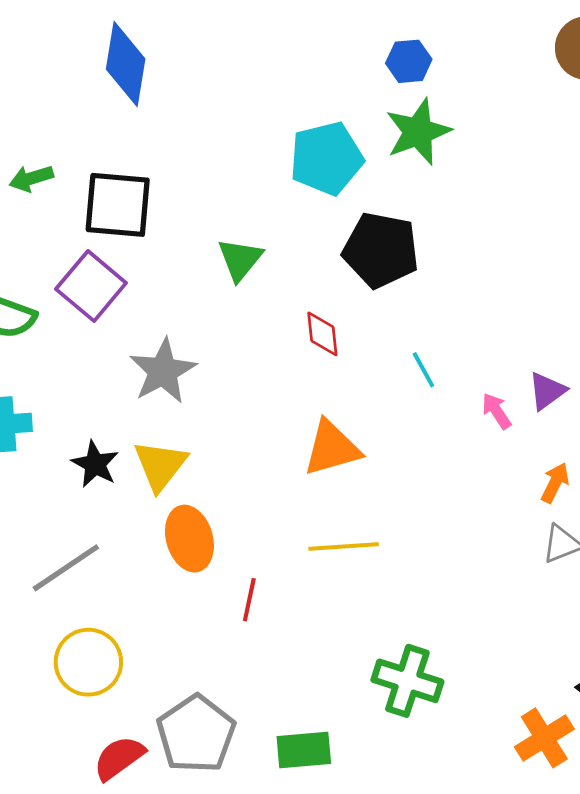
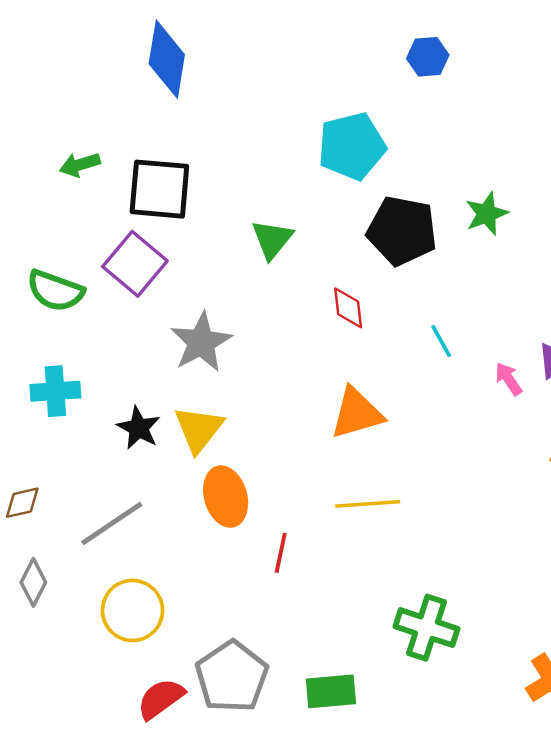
green star: (418, 132) -> (487, 214), moved, size x0.7

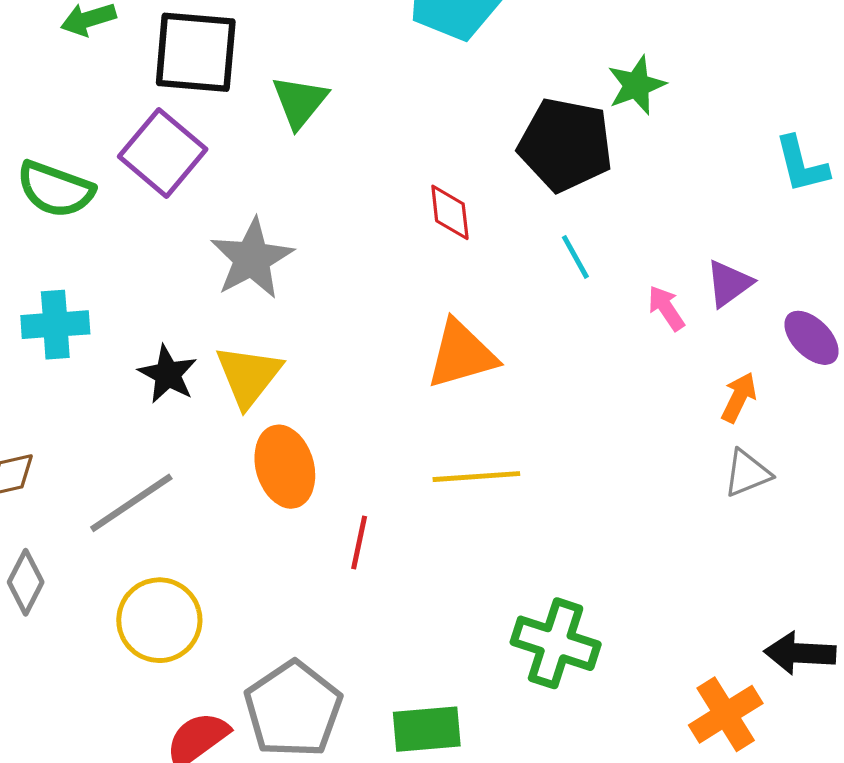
black pentagon: (402, 231) -> (566, 145), moved
green triangle: (272, 239) -> (300, 102), moved

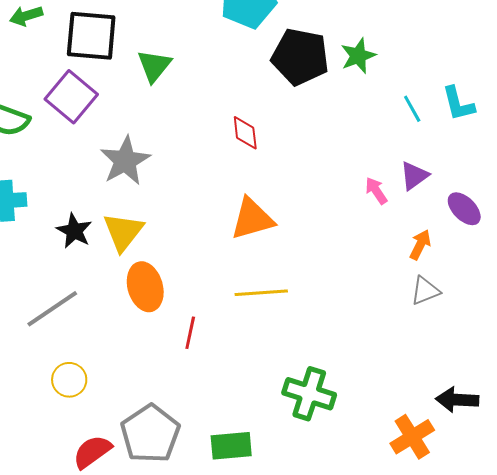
black pentagon: (566, 145) -> (300, 57), moved
cyan line: (575, 257) -> (412, 109), moved
yellow circle: (159, 620) -> (69, 380), size x0.7

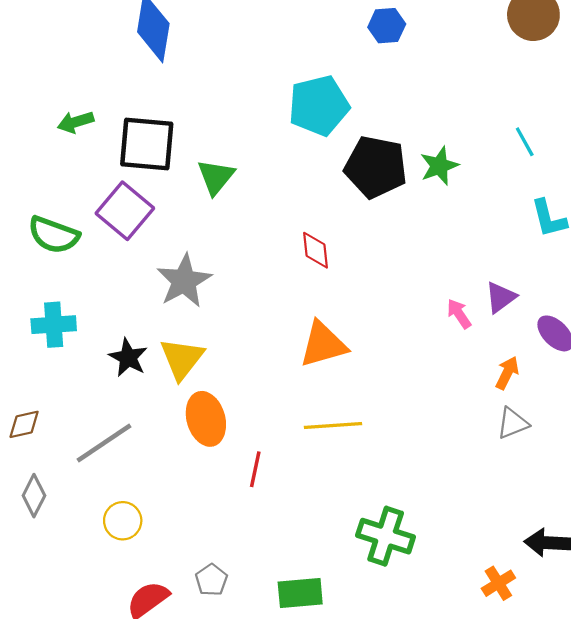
cyan line: (412, 109) -> (525, 142), moved
gray pentagon: (150, 434) -> (211, 580), size x0.5
orange cross: (412, 437) -> (498, 583), size x0.7

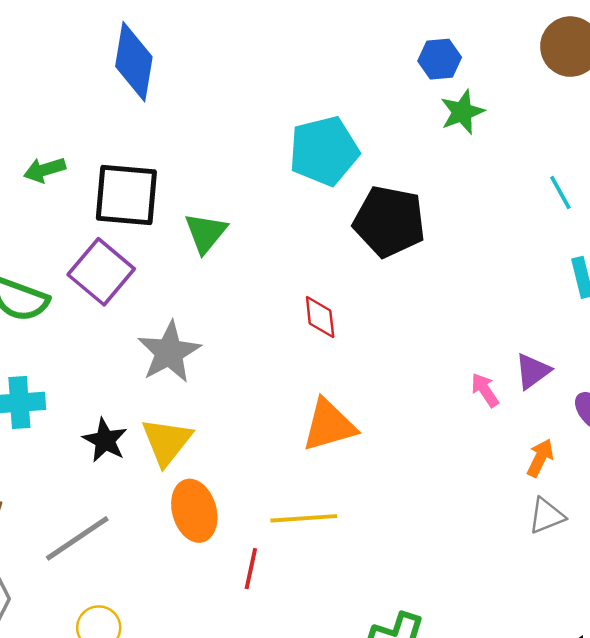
blue hexagon: (387, 26) -> (440, 59), moved
green star: (439, 166) -> (462, 112), moved
yellow line: (333, 425) -> (304, 518), moved

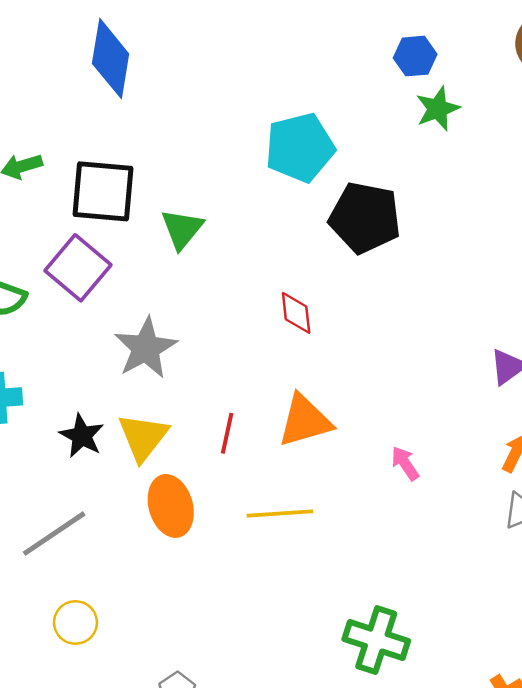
pink arrow: (485, 390) -> (405, 463), moved
red line: (251, 569) -> (227, 433), moved

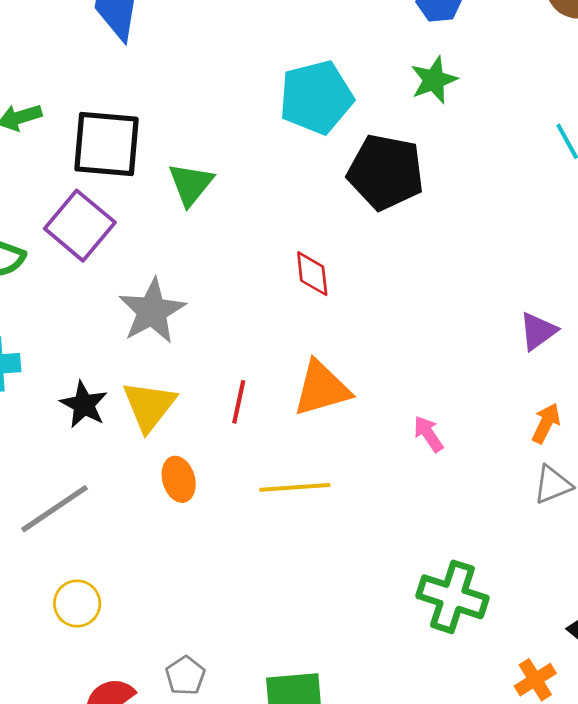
green star: (438, 109) -> (434, 80), moved
orange ellipse: (171, 506) -> (179, 479), size x0.7
green cross: (376, 640) -> (452, 597), moved

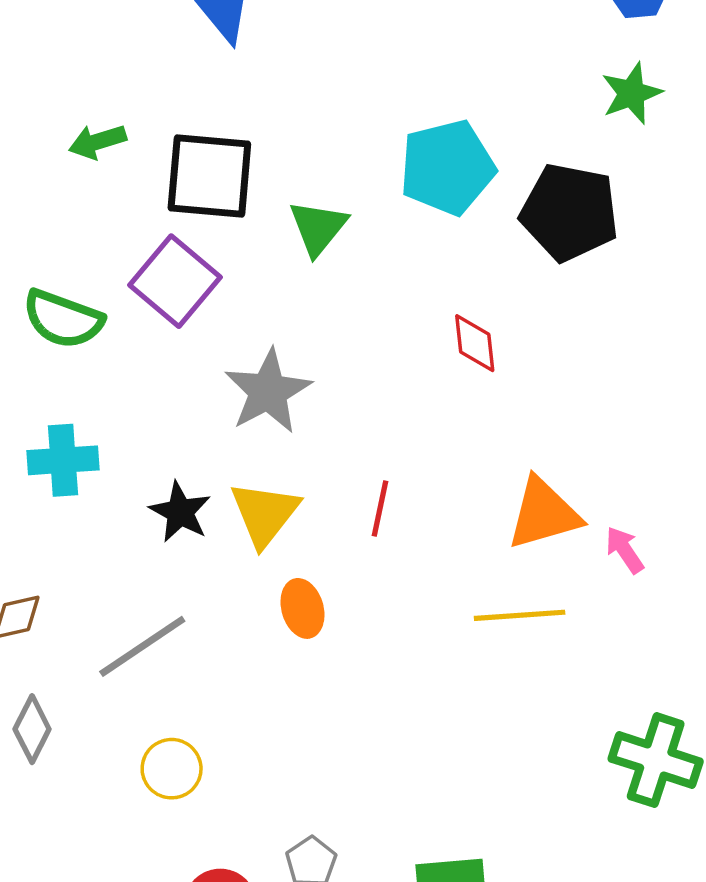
cyan pentagon: (316, 97) -> (447, 167), moved
orange triangle: (322, 388) -> (544, 514), moved
yellow line: (295, 487) -> (520, 615), moved

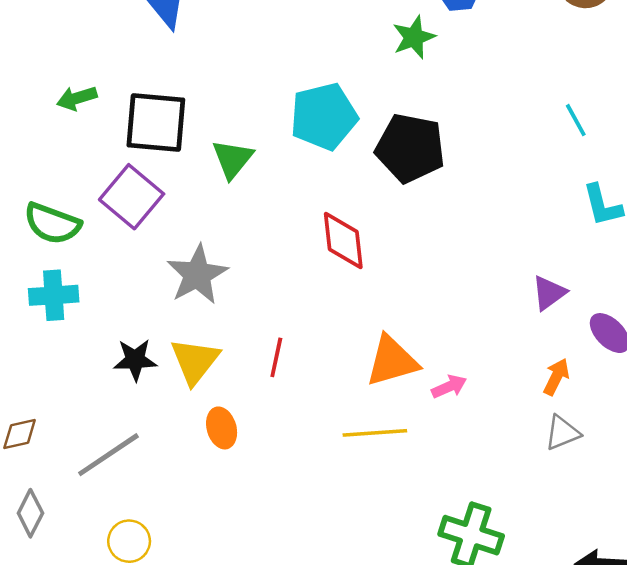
green star: (632, 93) -> (414, 37), moved
red diamond: (475, 343) -> (343, 241), size x1.4
cyan cross: (63, 460) -> (54, 295), moved
black star: (180, 512) -> (135, 360), turned -30
pink arrow: (625, 550) -> (449, 387), turned 100

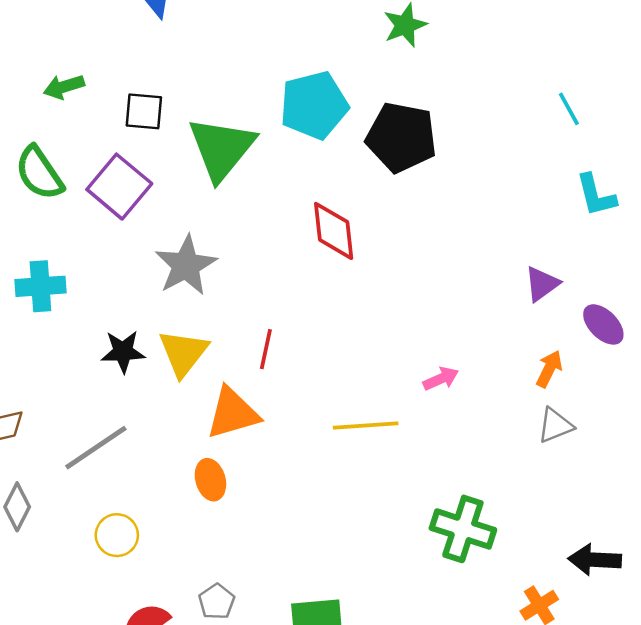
black square: (156, 122) -> (144, 111), size x0.6
green triangle: (233, 159) -> (222, 148), size x1.6
green semicircle: (52, 223) -> (39, 173), moved, turned 36
orange triangle: (392, 361) -> (233, 413), moved
orange ellipse: (222, 428) -> (210, 480), moved

